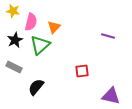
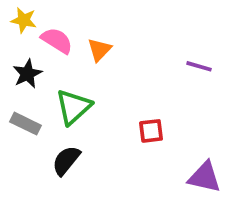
pink semicircle: (31, 22) -> (57, 40), turned -72
green triangle: (40, 45) -> (74, 107), moved

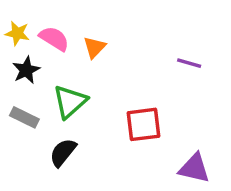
yellow star: (24, 20) -> (17, 33), moved
red square: (151, 131) -> (144, 124), size x1.5

